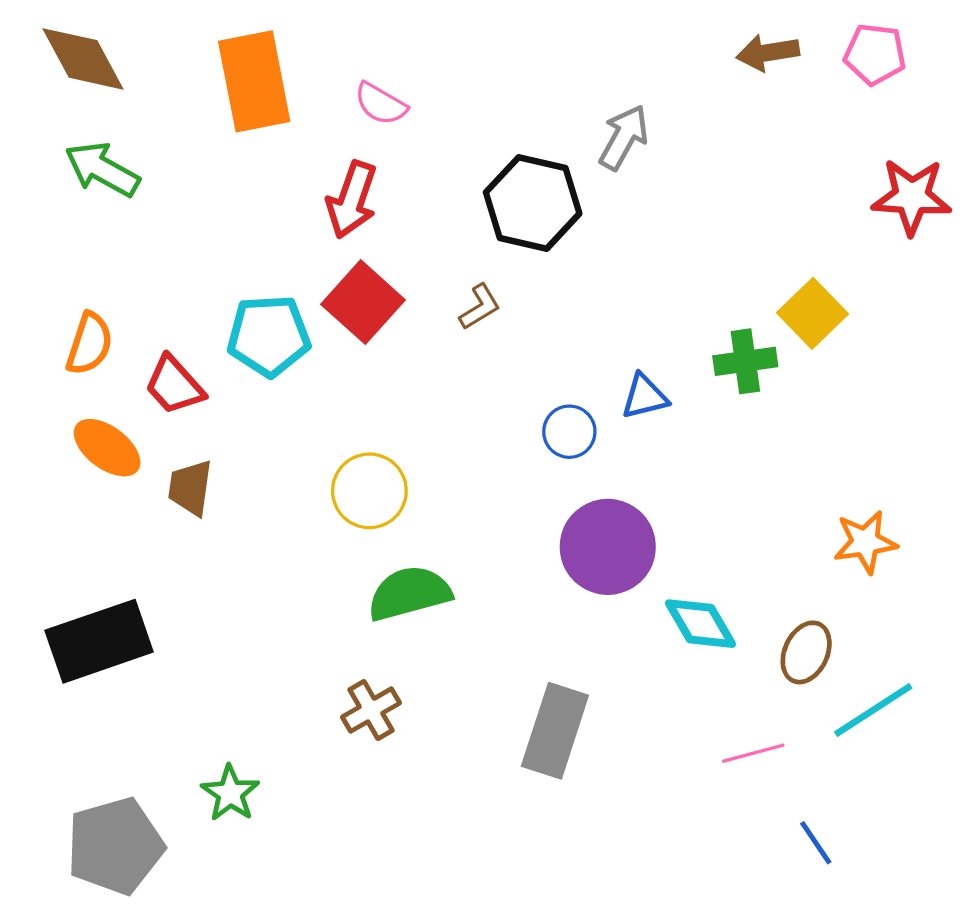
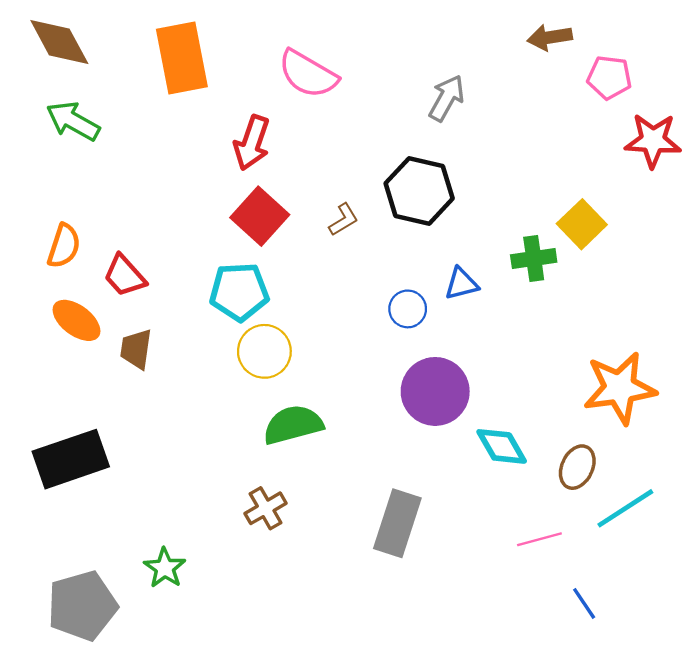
pink pentagon: (875, 54) -> (609, 77), moved
pink semicircle: (381, 104) -> (308, 74), moved, size x1.6
black hexagon: (533, 203) -> (419, 191), moved
cyan pentagon: (269, 336) -> (239, 292), moved
orange star: (865, 542) -> (620, 388), size x1.6

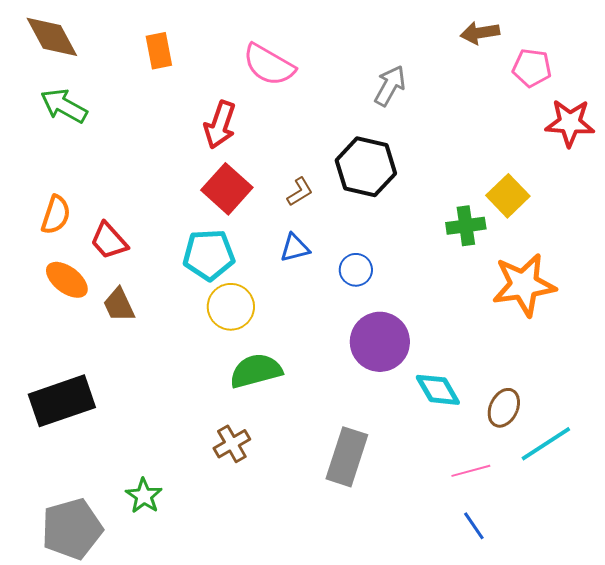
orange rectangle: (182, 58) -> (159, 51), size x0.6
blue triangle: (462, 284) -> (295, 248), moved
brown trapezoid: (136, 349) -> (119, 305), turned -33
orange star: (620, 388) -> (524, 285), moved
blue line: (584, 603) -> (474, 526), moved

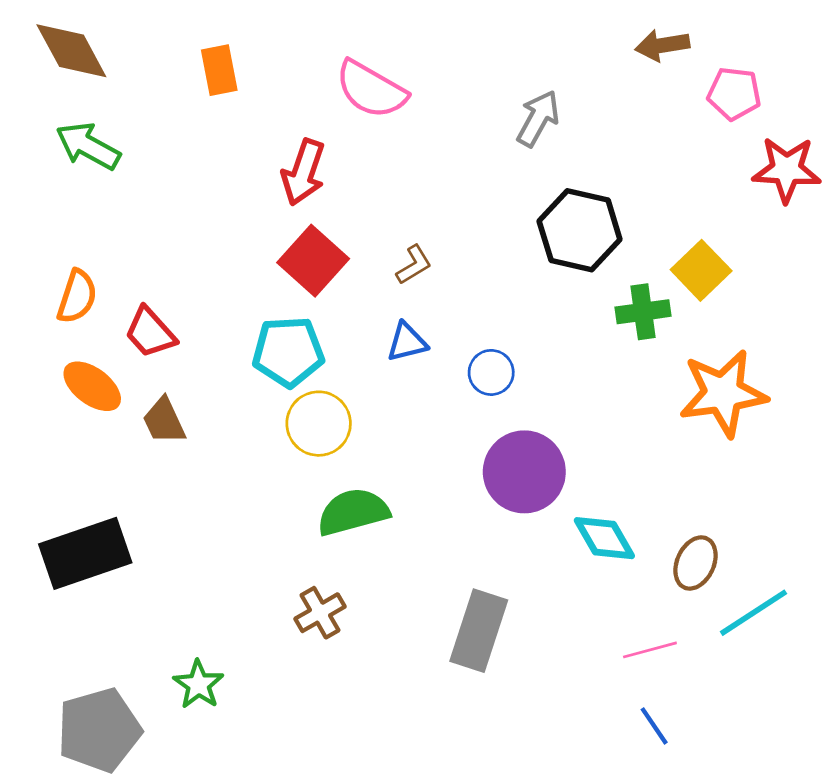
black hexagon: (366, 167) -> (580, 230), moved

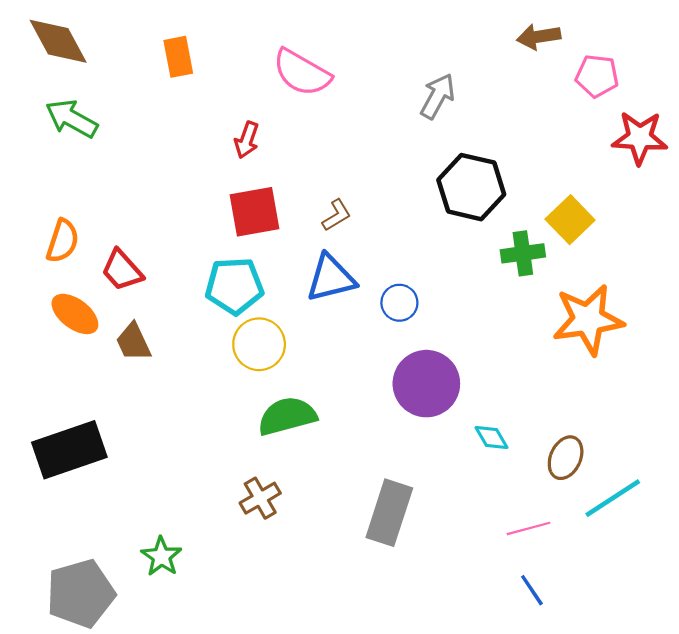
red arrow: (303, 172) -> (247, 140), size x0.7
red square: (313, 261) -> (255, 212), turned 38
blue triangle: (407, 342) -> (331, 278), size x1.5
cyan diamond: (604, 538) -> (491, 437), size x0.7

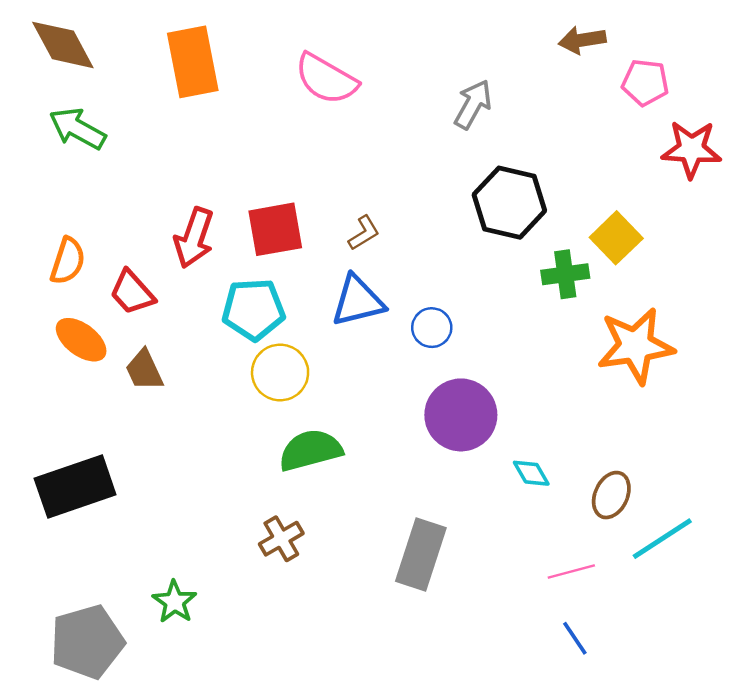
orange rectangle: (178, 57) -> (193, 62), size x1.6
red arrow: (247, 140) -> (194, 238), moved, size x1.5

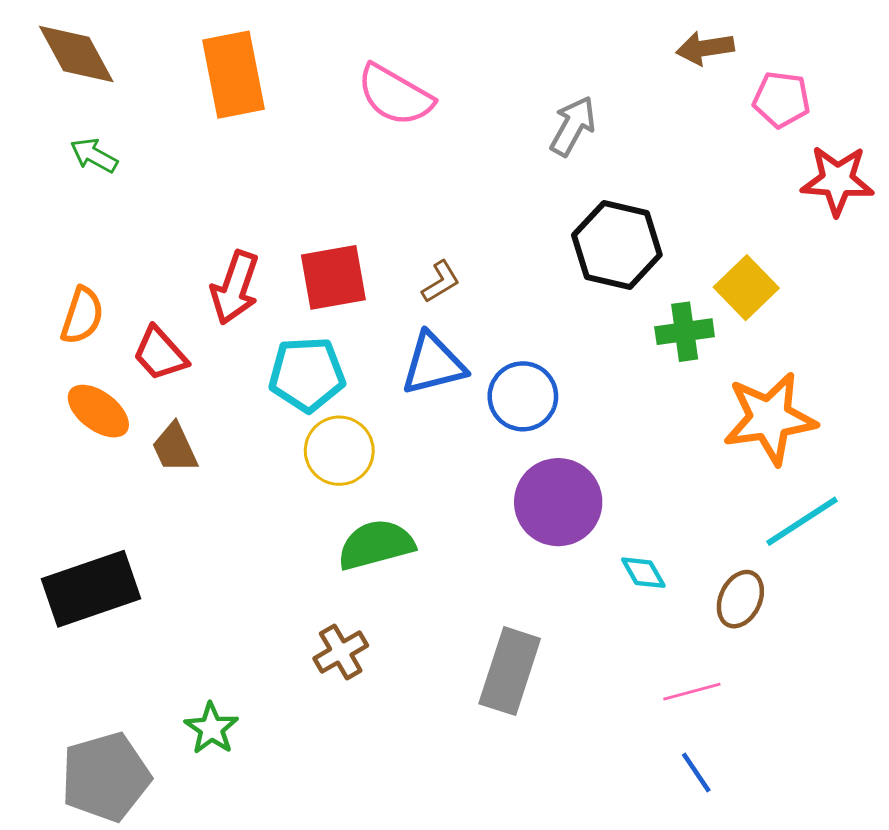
green arrow: (77, 129) -> (94, 155), size x0.7
blue circle: (432, 328) -> (523, 396), size x1.4
cyan line: (662, 539) -> (802, 521), moved

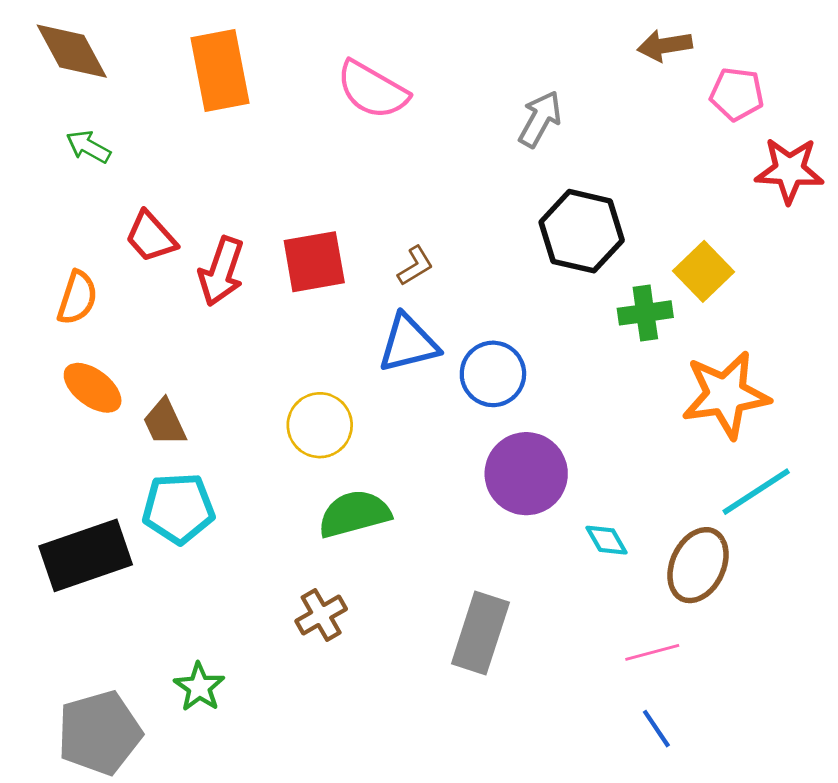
red trapezoid: (160, 354) -> (151, 237), moved
cyan pentagon: (307, 374) -> (178, 508), moved
brown ellipse: (740, 599) -> (698, 565), size x1.4

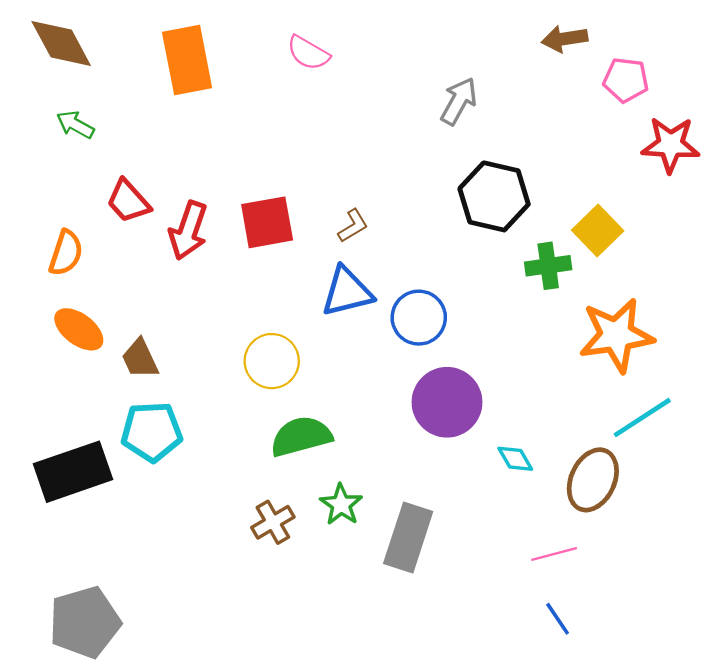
pink semicircle: (372, 90) -> (308, 53), moved, size x0.7
green star: (199, 687) -> (341, 505), moved

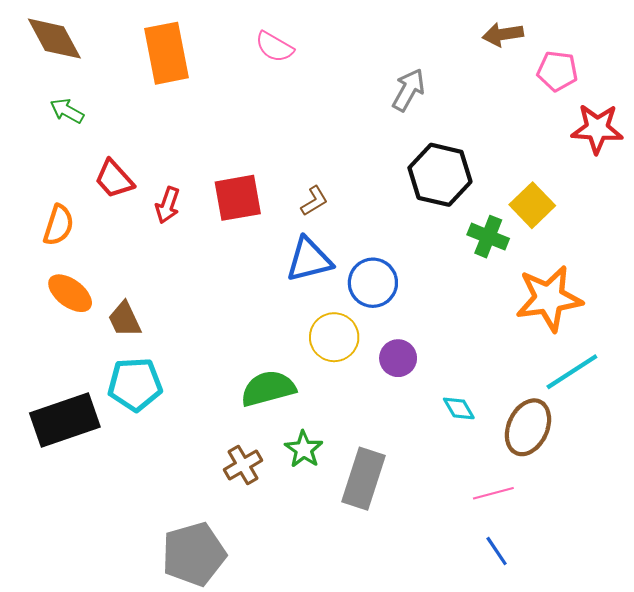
red arrow: (188, 231) -> (168, 205), size x0.7
green cross: (548, 266) -> (488, 237), turned 30
yellow circle: (272, 361) -> (334, 337), moved
purple circle: (447, 402) -> (398, 358), size x0.6
gray pentagon: (85, 622) -> (194, 554), moved

